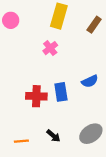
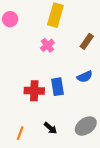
brown rectangle: (94, 25) -> (87, 41), moved
orange line: (21, 141) -> (20, 133), turned -64

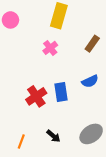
red cross: (34, 91) -> (36, 96), turned -36

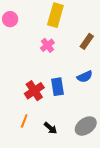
orange line: (21, 141) -> (24, 121), moved

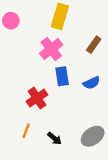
pink cross: (47, 45) -> (51, 49), size x1.5
blue rectangle: (57, 87) -> (62, 76), moved

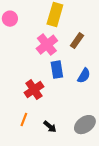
brown rectangle: (94, 45) -> (77, 41), moved
blue semicircle: (92, 83) -> (84, 76), turned -35

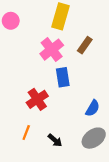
blue semicircle: (84, 76) -> (93, 108), moved

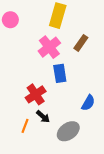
gray ellipse: (94, 138) -> (68, 131), moved
black arrow: (55, 140) -> (43, 117), moved

